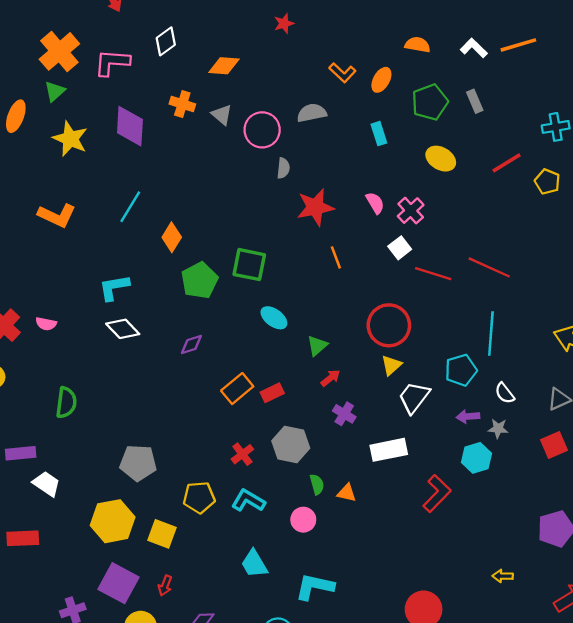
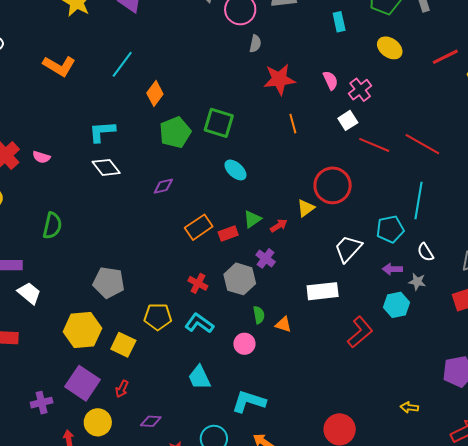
green triangle: (317, 346) -> (252, 219), moved
yellow triangle: (391, 365) -> (306, 208), moved
purple cross: (344, 414) -> (266, 258), moved
red cross: (242, 454) -> (198, 283), turned -30

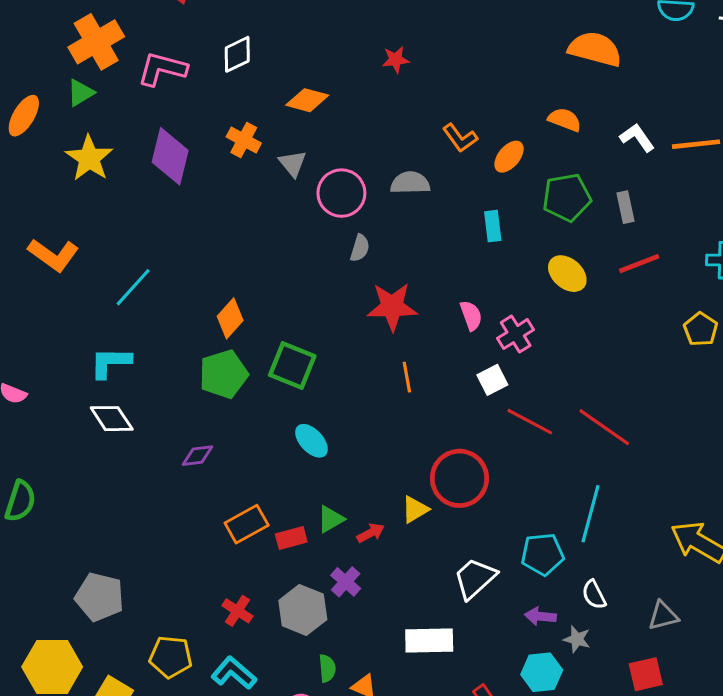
red line: (445, 57) -> (639, 264), moved
cyan line: (122, 64) -> (133, 287), moved
orange diamond: (155, 93) -> (230, 318), moved

